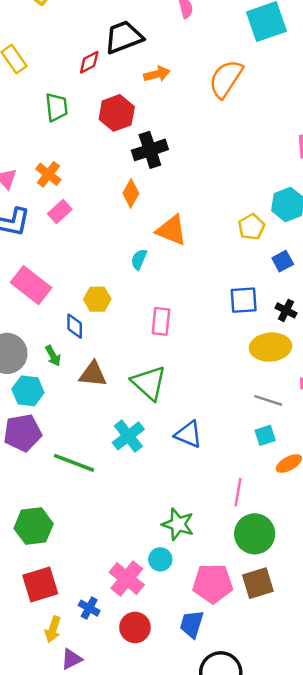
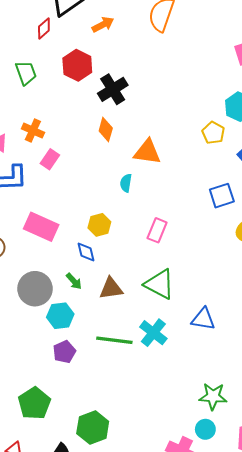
pink rectangle: (161, 321) -> (157, 230), turned 30
purple pentagon: (23, 433) -> (64, 352), size x0.7
green line: (74, 463) -> (114, 340), moved

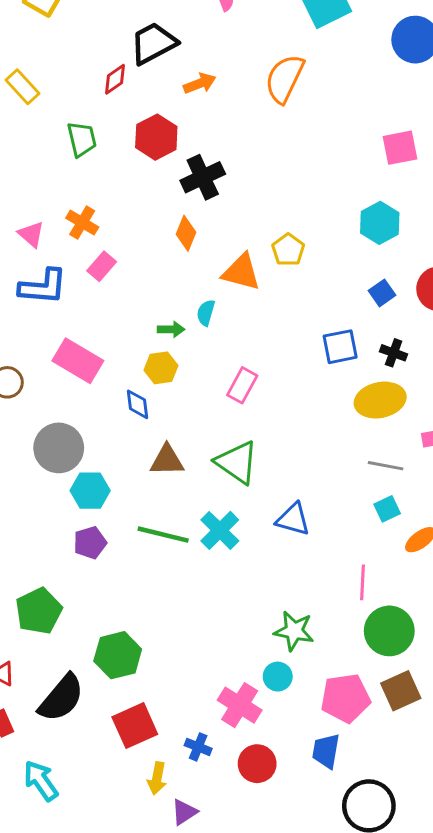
yellow pentagon: (213, 133) -> (288, 250), moved
green arrow: (74, 281) -> (171, 329), moved, turned -54

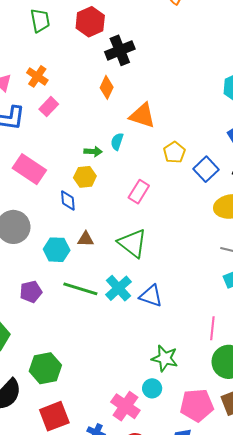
yellow pentagon: (288, 250) -> (174, 152), moved
blue square: (340, 347) -> (206, 169), turned -35
brown triangle: (167, 460) -> (86, 239), size x0.7
cyan hexagon: (90, 491) -> (57, 250), moved
blue triangle: (293, 519) -> (151, 296), moved

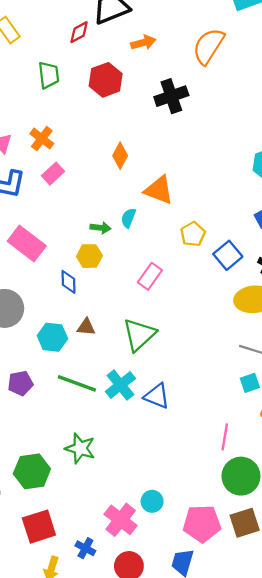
black cross: (120, 50) -> (171, 96), moved
green triangle: (132, 243) -> (139, 335), turned 36
green star: (165, 358) -> (80, 448), moved

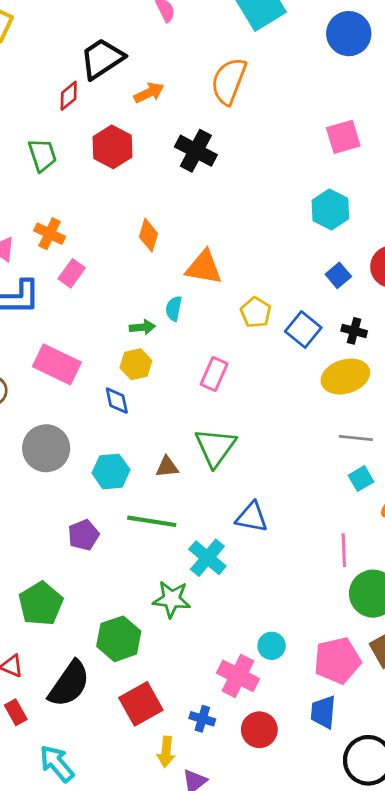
black cross: (171, 96) -> (196, 151), turned -32
brown triangle: (86, 327) -> (167, 467), moved
cyan cross: (120, 385) -> (207, 558), moved

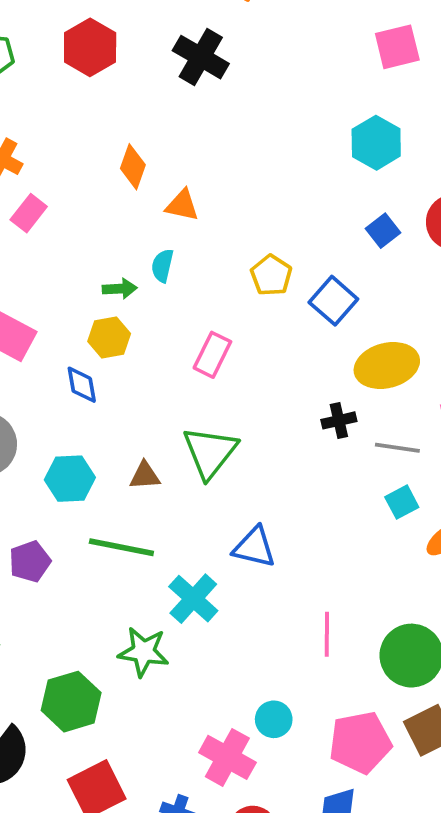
orange triangle: (204, 267) -> (182, 205), moved, size x0.7
black cross: (354, 331) -> (339, 420), moved, turned -30
pink line: (344, 550) -> (327, 634), moved

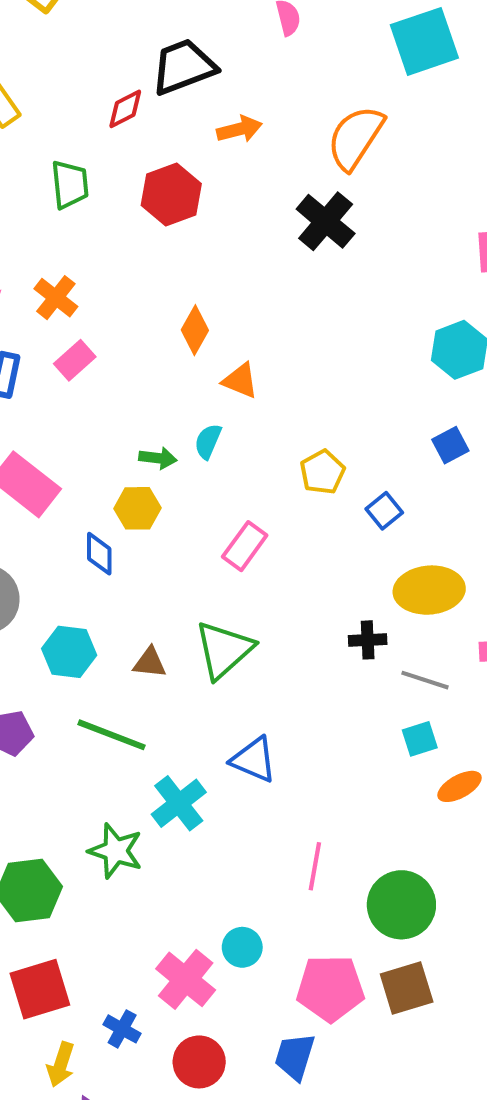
black cross: (201, 57) -> (326, 221), moved
blue square: (333, 301) -> (384, 511), size x0.7

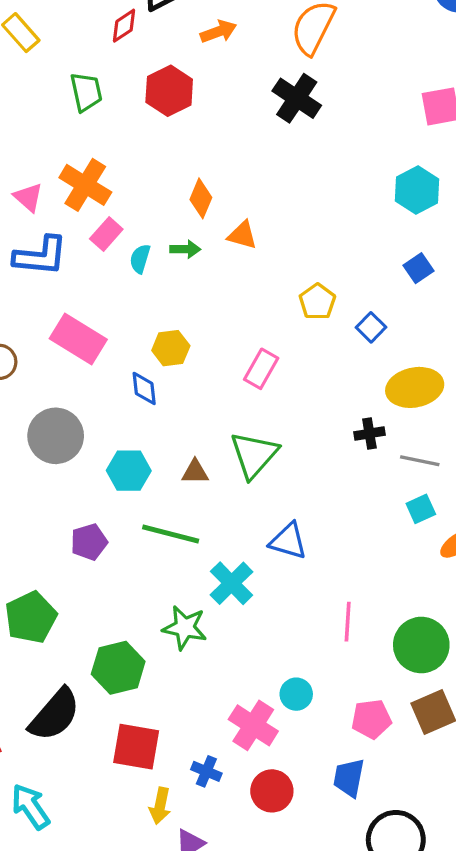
orange cross: (56, 298) -> (85, 185), size x1.4
cyan semicircle: (208, 441) -> (140, 259), moved
green arrow: (158, 458) -> (185, 249), moved
pink pentagon: (330, 988) -> (371, 719), size x0.7
red square: (40, 989) -> (136, 747), turned 33

